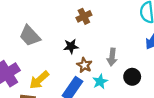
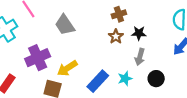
black star: (71, 46) -> (139, 33), moved
brown star: (84, 65) -> (116, 36), moved

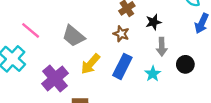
brown star: (116, 36) -> (121, 34), moved
yellow arrow: (67, 68) -> (90, 64), moved
blue rectangle: (98, 81) -> (122, 66), moved

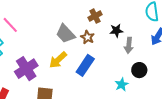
gray trapezoid: (73, 36) -> (65, 34), moved
gray arrow: (162, 47) -> (129, 45), moved
cyan star: (153, 74) -> (122, 84), moved

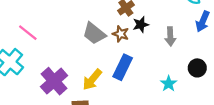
black star: (116, 31) -> (141, 25), moved
yellow arrow: (58, 60) -> (92, 80), moved
black circle: (139, 70) -> (197, 68), moved

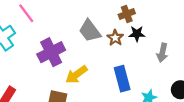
blue rectangle: (123, 67) -> (122, 79), moved, turned -55
purple cross: (54, 81) -> (51, 52), moved

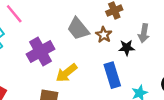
black star: (137, 34) -> (127, 48), moved
gray arrow: (162, 53) -> (144, 33), moved

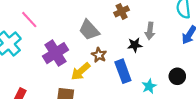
brown star: (104, 35) -> (99, 55), moved

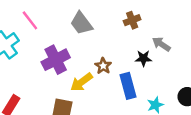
gray trapezoid: (89, 30) -> (81, 23), moved
gray arrow: (150, 31) -> (161, 44), turned 112

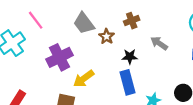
black star: (143, 58) -> (130, 57), moved
brown star: (103, 66) -> (107, 36), moved

